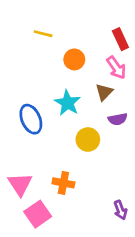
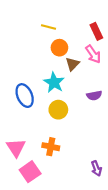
yellow line: (43, 34) -> (49, 27), moved
brown triangle: (104, 92) -> (72, 64), moved
yellow circle: (88, 139) -> (58, 110), moved

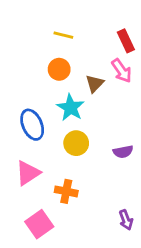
orange circle: (59, 48) -> (59, 69), moved
purple semicircle: (94, 96) -> (123, 152), moved
pink triangle: (16, 148) -> (28, 173), moved, turned 30

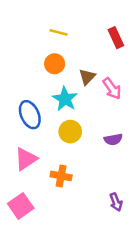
pink arrow: (122, 71) -> (112, 89), moved
pink square: (39, 224) -> (21, 206), moved

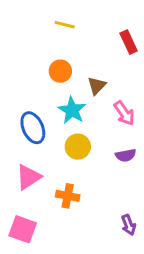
yellow line: (58, 32) -> (65, 25), moved
pink arrow: (112, 89) -> (124, 113), moved
pink square: (21, 206) -> (23, 229), turned -35

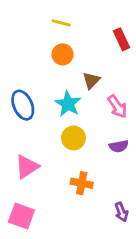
orange circle: (60, 71) -> (63, 54), moved
blue ellipse: (33, 128) -> (23, 105), moved
orange cross: (68, 196) -> (82, 183), moved

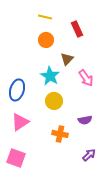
red rectangle: (121, 39) -> (77, 29), moved
blue ellipse: (23, 105) -> (17, 90), moved, turned 40
purple semicircle: (119, 146) -> (85, 120), moved
purple arrow: (121, 212) -> (89, 155), turned -112

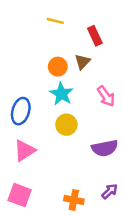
orange circle: (46, 40) -> (58, 67), moved
brown triangle: (67, 59) -> (82, 62), moved
purple semicircle: (85, 120) -> (105, 148), size x1.5
orange cross: (60, 134) -> (74, 200), moved

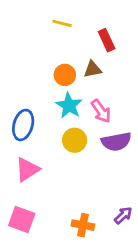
brown triangle: (82, 62) -> (93, 69), turned 35
pink arrow: (106, 96) -> (101, 111), moved
purple semicircle: (105, 148) -> (116, 142), moved

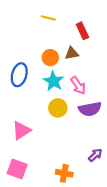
blue ellipse: (23, 125) -> (19, 75), moved
purple arrow: (123, 215) -> (95, 155), moved

